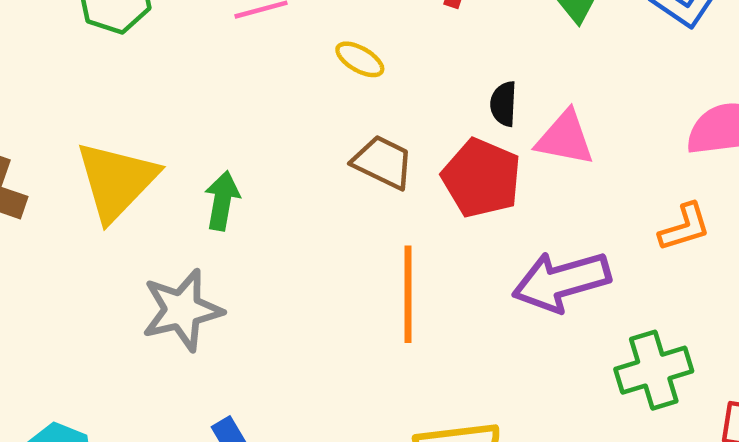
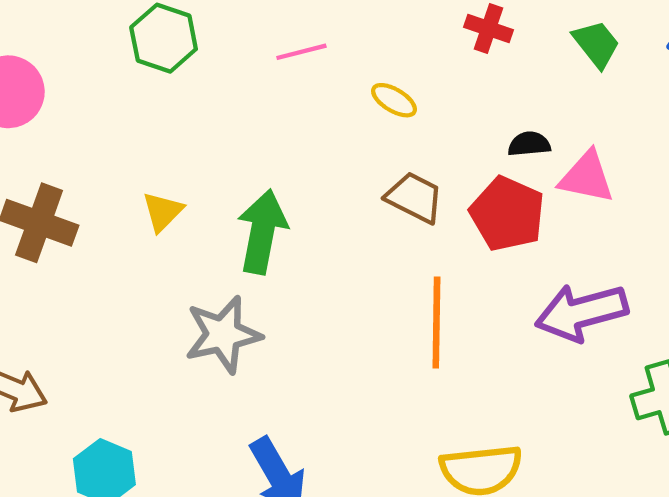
black semicircle: (504, 104) -> (529, 144), turned 81
yellow triangle: (116, 181) -> (163, 212), size x0.5
green arrow: (222, 201) -> (262, 232), size x1.5

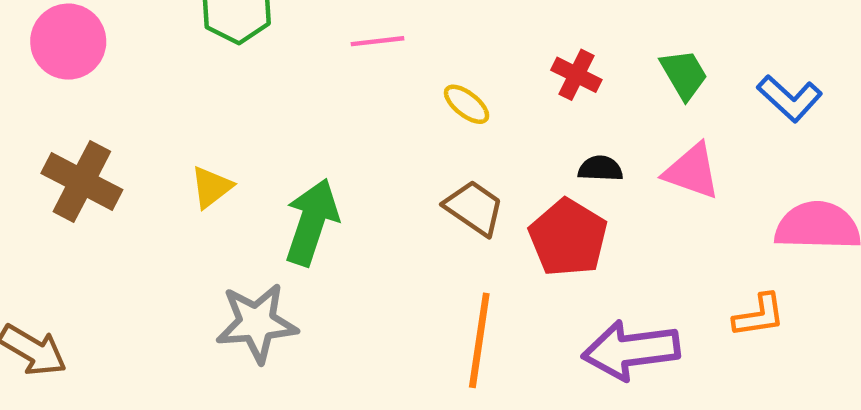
red cross: (488, 29) -> (576, 75), moved
pink triangle: (587, 177) -> (692, 171), moved

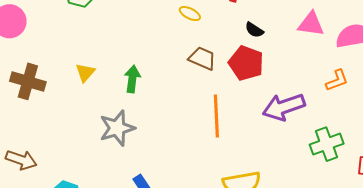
black semicircle: (600, 169) -> (254, 30), turned -138
pink triangle: (692, 171) -> (311, 24), moved
green arrow: (312, 222) -> (132, 79), size x0.7

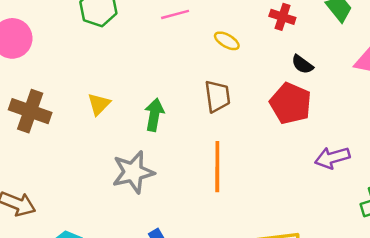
brown trapezoid: (202, 58) -> (217, 96), moved, turned 56
purple arrow: (284, 107) -> (332, 158), size x0.7
orange line: (216, 116) -> (217, 167), moved

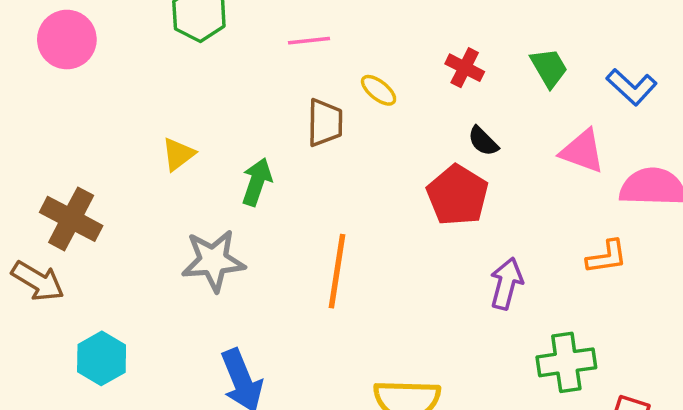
brown trapezoid: (217, 96) -> (325, 123), moved
brown cross: (30, 111) -> (71, 219), moved
purple arrow: (332, 158) -> (506, 284), turned 112

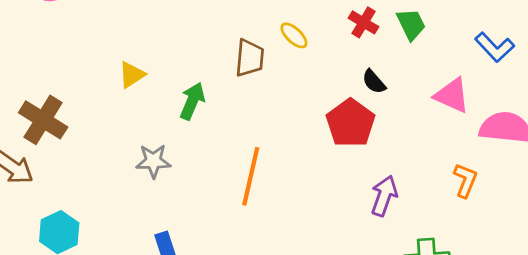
green trapezoid: (549, 68) -> (411, 24), moved
orange L-shape: (607, 257) -> (465, 180), turned -64
gray star: (213, 261) -> (153, 161), size x0.7

